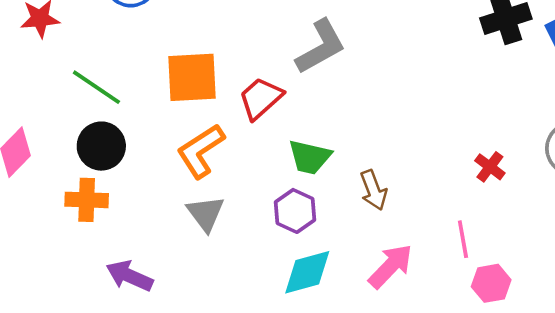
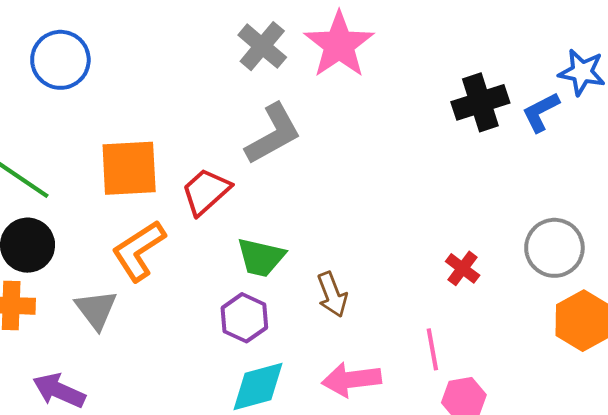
gray triangle: (206, 213) -> (96, 310), moved
pink arrow: (391, 266) -> (351, 380), turned -141

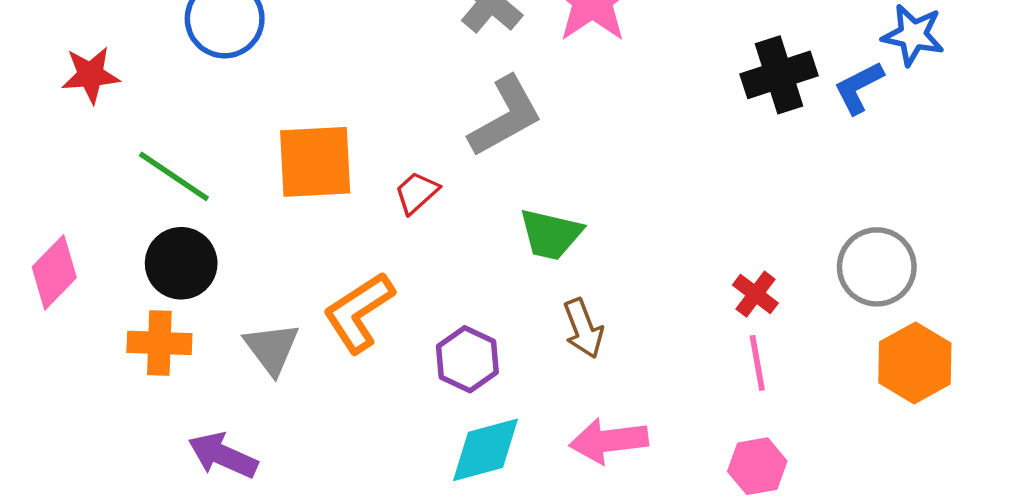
red trapezoid: (206, 192) -> (417, 193), size x0.7
orange L-shape: (139, 251) -> (359, 312), moved
green trapezoid: (261, 257) -> (551, 234), moved
pink line: (432, 349) -> (757, 363), moved

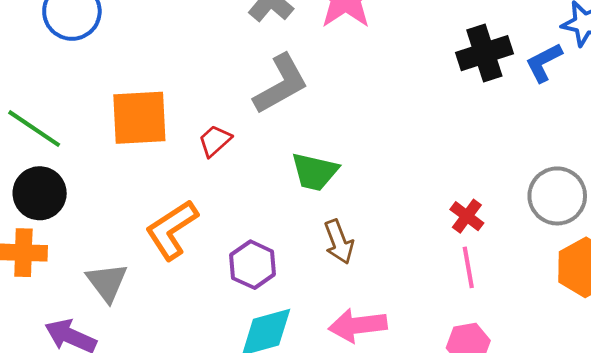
gray triangle: (272, 348) -> (107, 282), moved

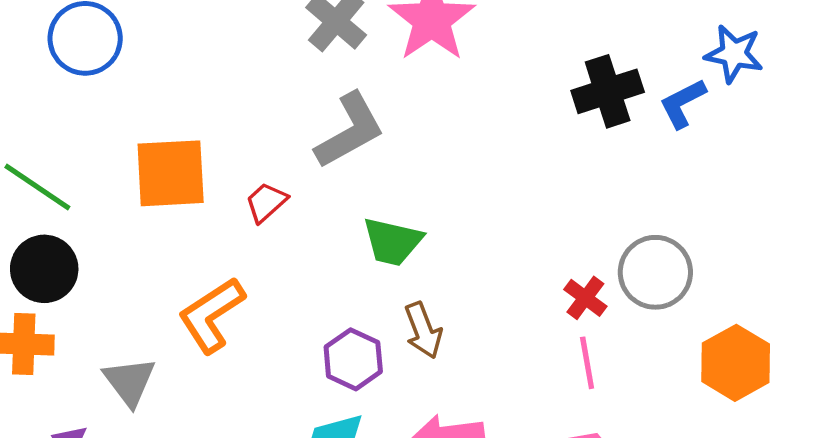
gray circle: (557, 196) -> (655, 272), moved
purple hexagon: (253, 265) -> (353, 359), moved

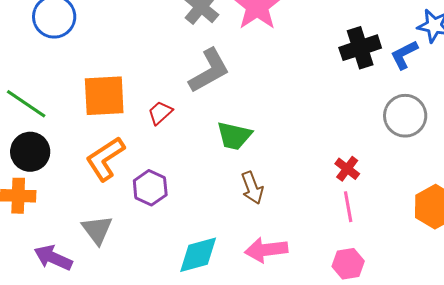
gray circle: (655, 272) -> (405, 116), moved
orange L-shape: (211, 315) -> (105, 159), moved
purple hexagon: (353, 359) -> (150, 188), moved
gray triangle: (130, 382) -> (97, 230), moved

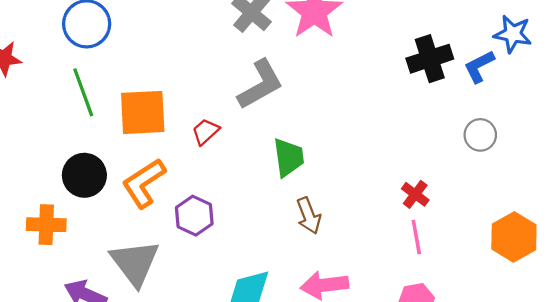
green line: (26, 104) -> (83, 92), moved, turned 36
gray circle: (405, 116) -> (480, 135), size x0.7
green trapezoid: (234, 136) -> (288, 157), turned -111
black circle: (30, 152) -> (84, 175), moved
gray triangle: (97, 230) -> (135, 263), size x1.4

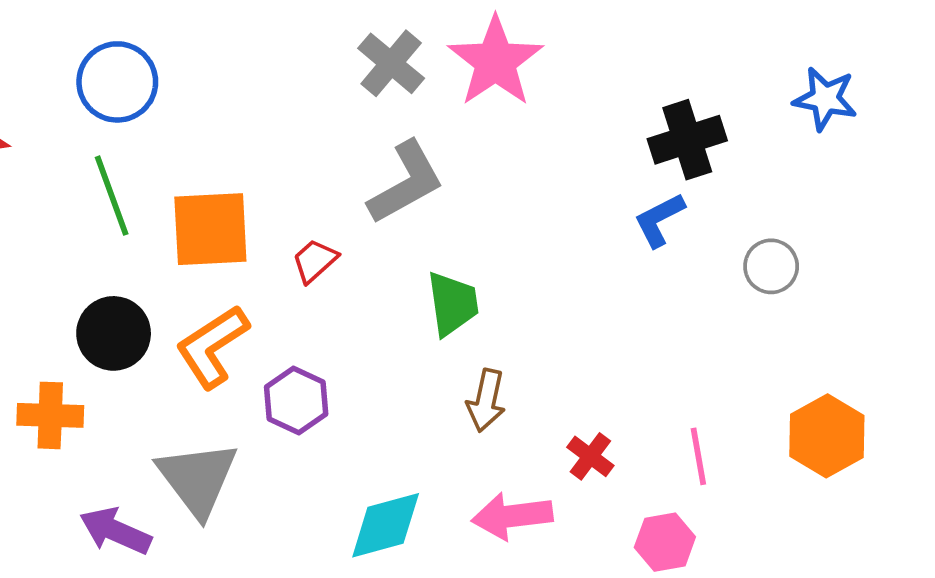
blue L-shape: (479, 66) -> (659, 220), moved
red cross: (415, 194) -> (590, 456), moved
brown arrow: (309, 216) -> (486, 400), turned 33
pink line: (416, 237) -> (698, 456), moved

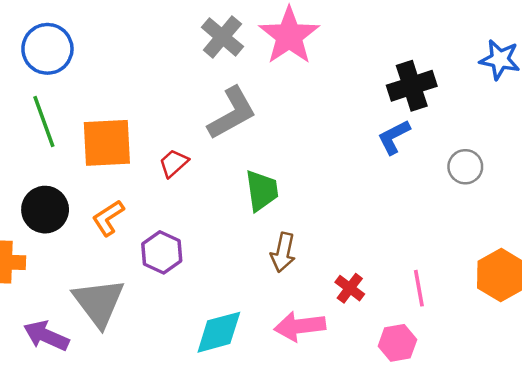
orange L-shape: (212, 346) -> (108, 218), size x0.7

